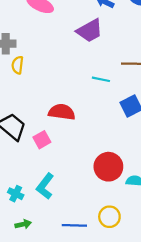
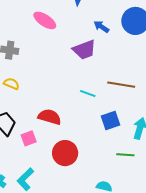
yellow semicircle: (18, 65) -> (11, 84), moved, turned 98
red circle: (108, 167) -> (65, 153), moved

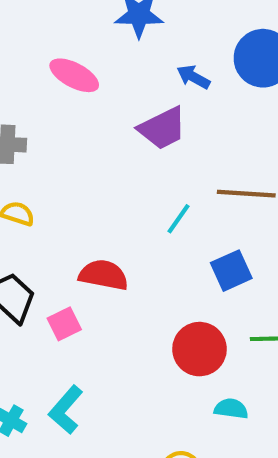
cyan line: (88, 93) -> (178, 219), turned -70
red circle: (65, 153) -> (199, 349), moved

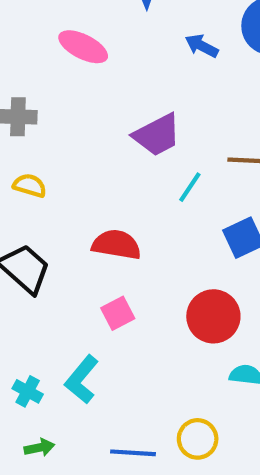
purple trapezoid: (163, 128) -> (157, 135), moved
pink square: (64, 324) -> (118, 313), moved

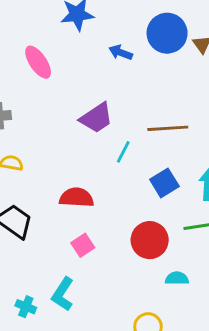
pink ellipse: (83, 47) -> (38, 62), turned 36

